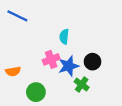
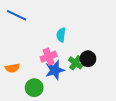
blue star: (69, 66) -> (55, 70), moved
green cross: (82, 84) -> (76, 63), moved

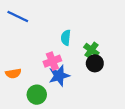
green cross: (76, 63) -> (91, 50), moved

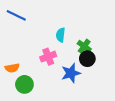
blue star: (59, 76) -> (71, 73), moved
green circle: (37, 95) -> (24, 84), moved

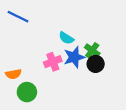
cyan semicircle: (61, 35) -> (66, 38), turned -64
blue star: (71, 73) -> (74, 57), moved

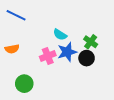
green cross: (92, 50) -> (91, 42), moved
orange semicircle: (13, 74) -> (12, 49), moved

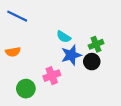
green cross: (91, 42) -> (96, 44), turned 32
pink cross: (48, 56) -> (52, 76), moved

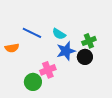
blue line: (17, 16) -> (32, 33), moved
green circle: (26, 89) -> (33, 82), moved

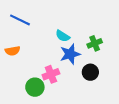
blue line: (32, 33) -> (20, 20), moved
black circle: (85, 57) -> (90, 72), moved

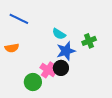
black circle: (90, 72) -> (61, 68), moved
pink cross: (51, 74) -> (48, 70), turned -35

